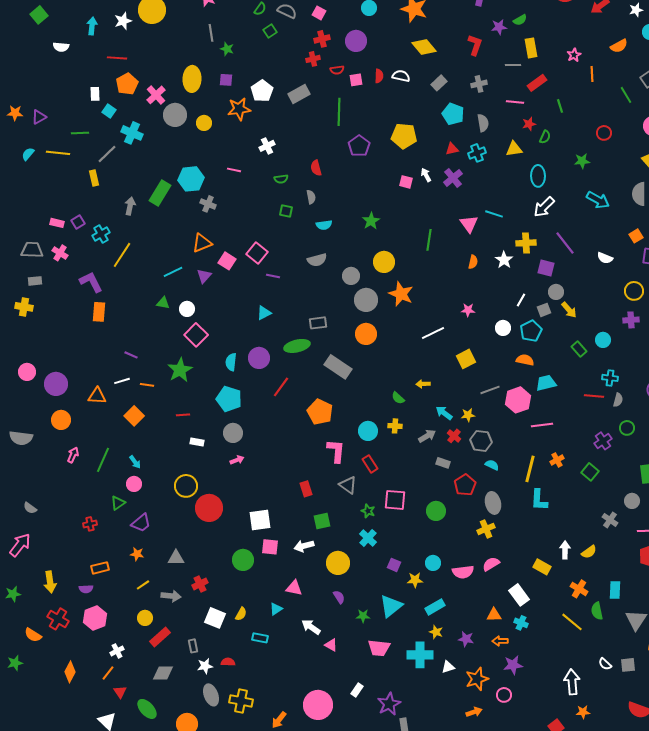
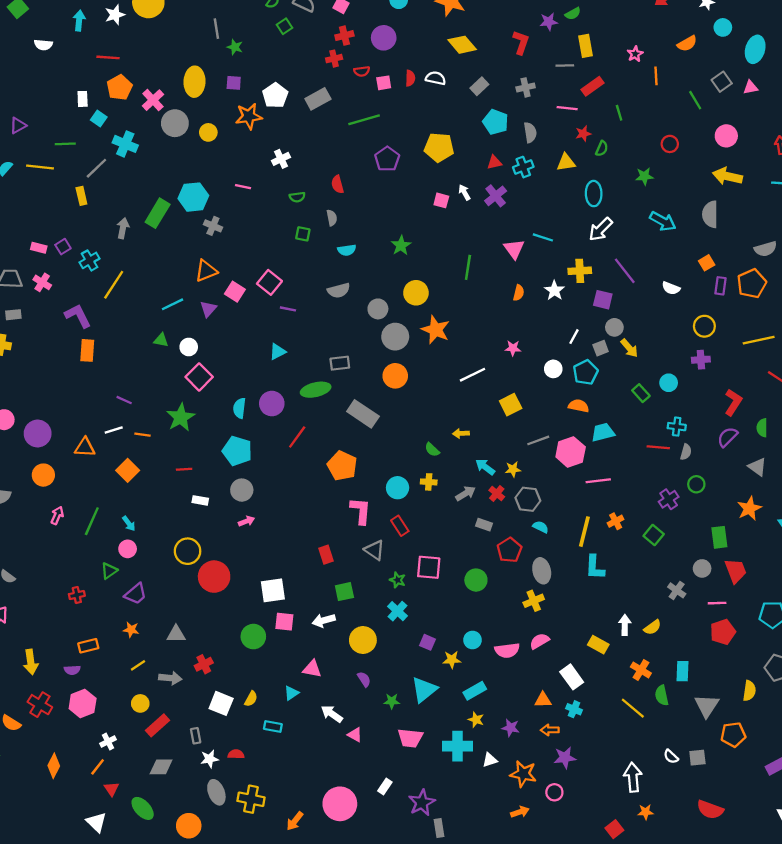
green line: (339, 112) -> (364, 120), turned 72
orange star: (477, 679) -> (523, 774), turned 30

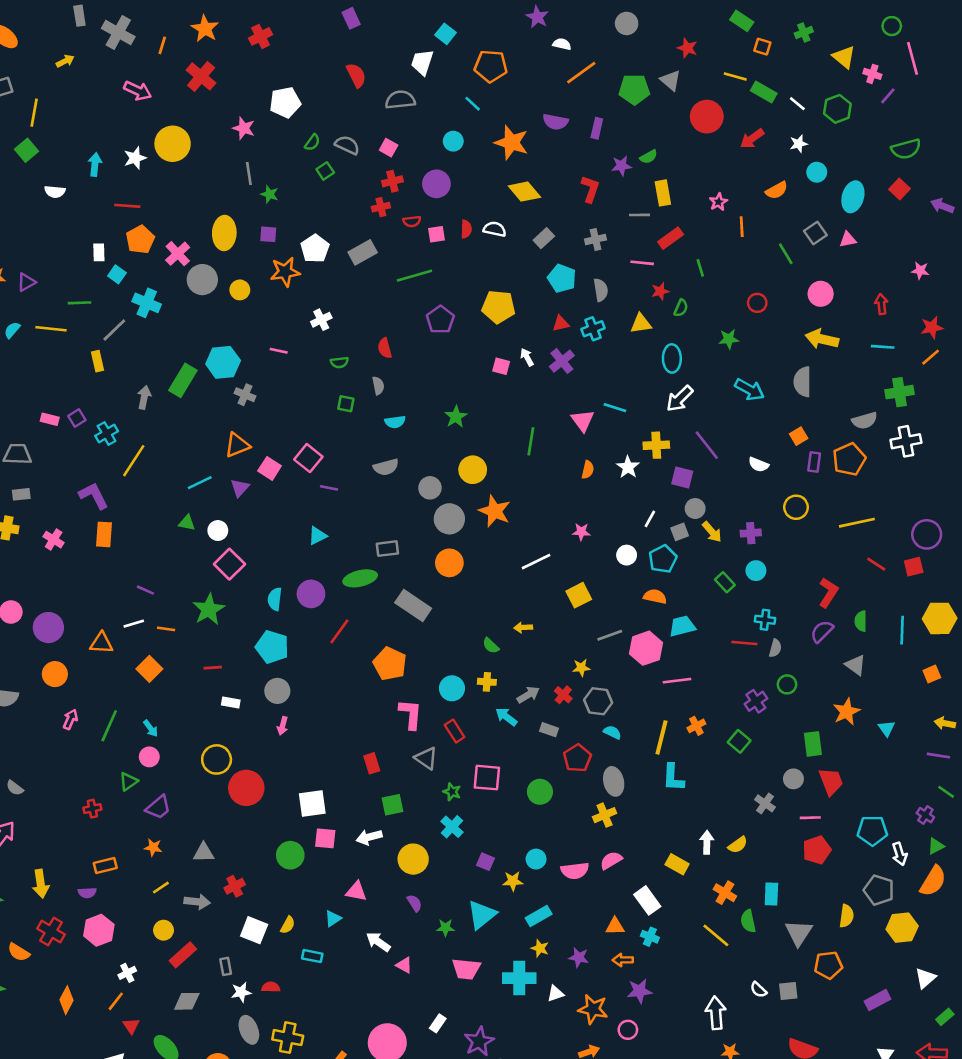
pink cross: (42, 282) -> (54, 540), moved
purple cross: (701, 360) -> (751, 533), moved
cyan arrow: (485, 467) -> (506, 717), moved
pink arrow: (246, 521) -> (283, 726), turned 126

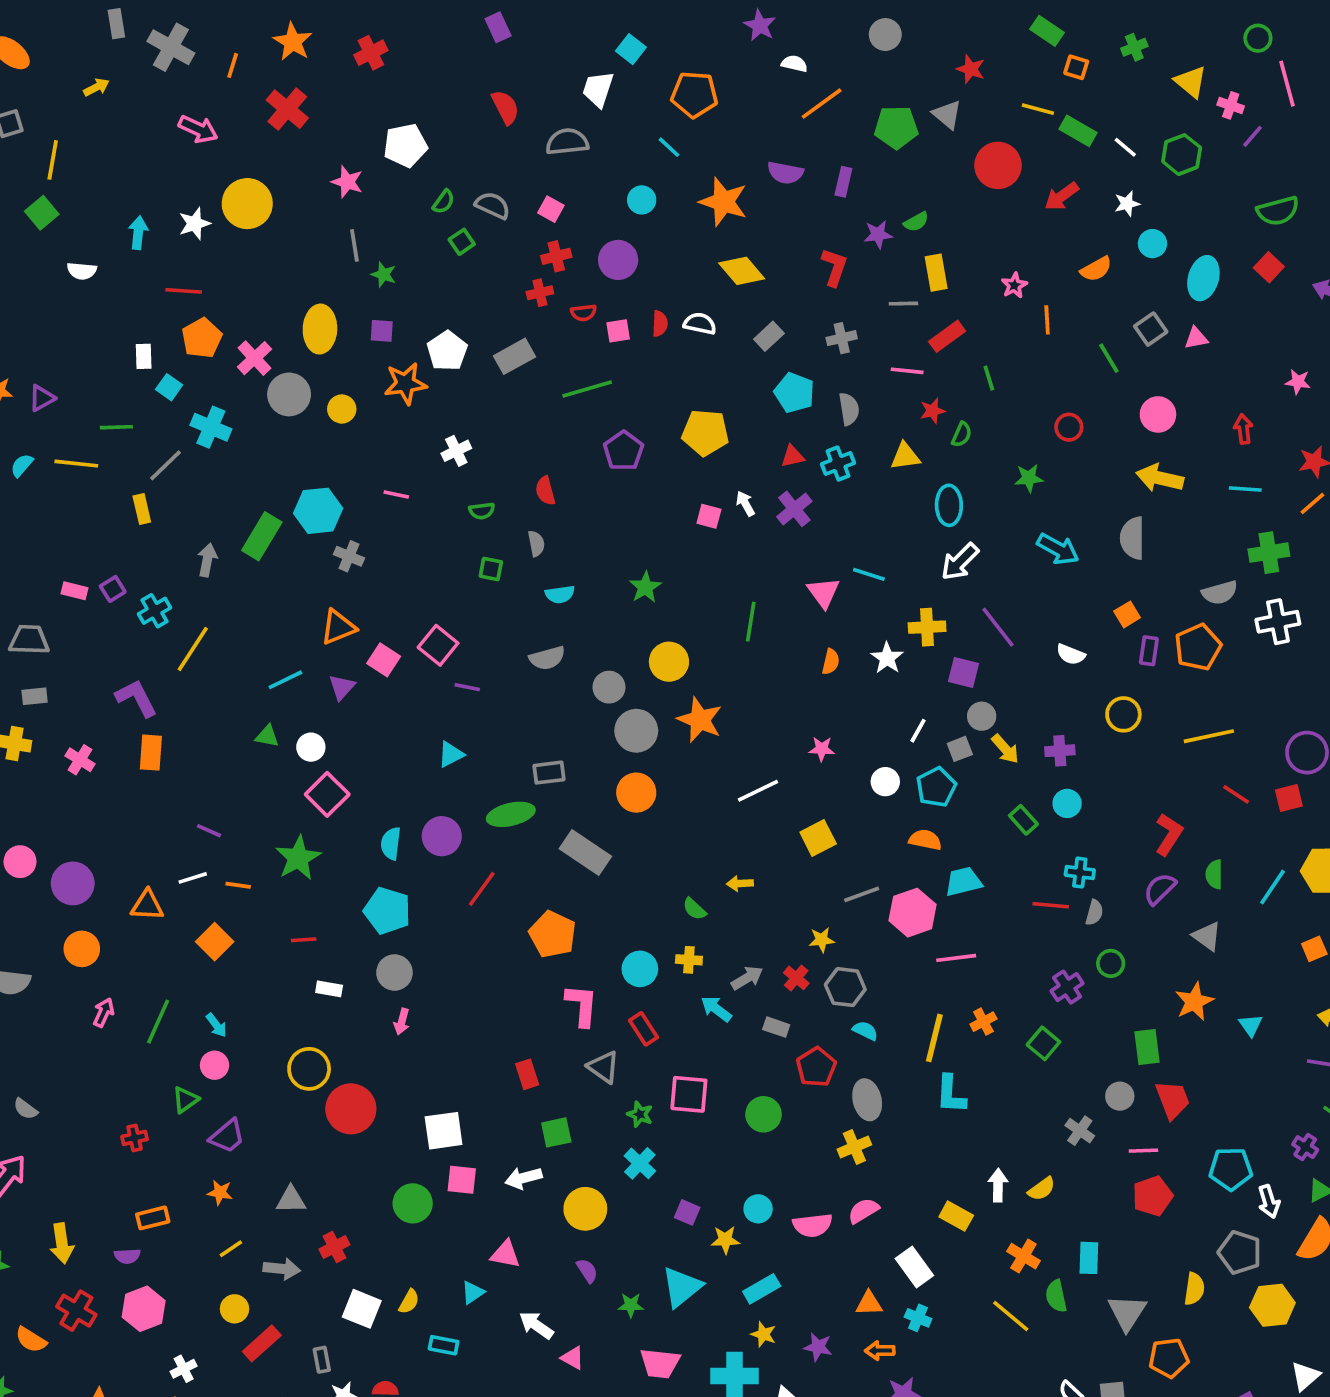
cyan line: (902, 630) -> (1272, 887), turned 32

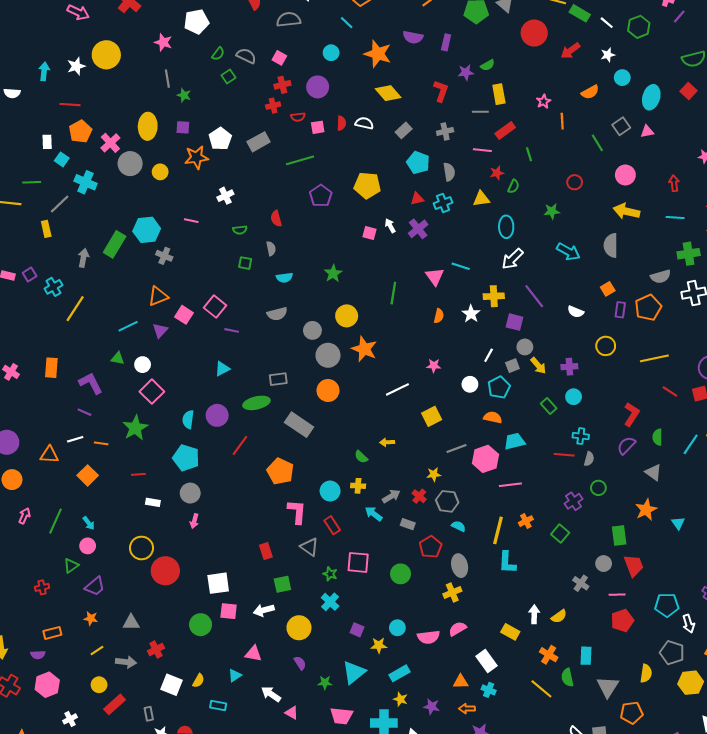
purple L-shape: (136, 698) -> (91, 383), moved

